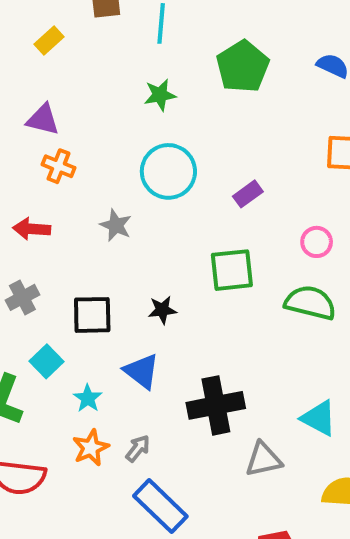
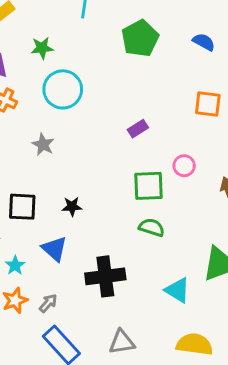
green star: (160, 95) -> (42, 48), moved
cyan circle: (168, 171) -> (63, 89), moved
green square: (232, 270) -> (149, 186), moved
green semicircle: (310, 303) -> (152, 227), moved, size x0.7
gray triangle: (263, 459) -> (122, 342), moved

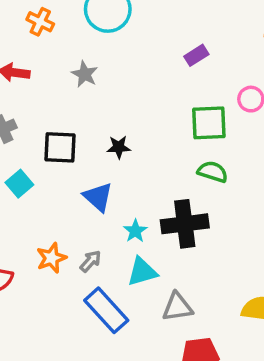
cyan star: (15, 265) -> (135, 231), moved
black cross: (105, 276) -> (185, 224), moved
cyan triangle: (177, 290) -> (142, 272), moved, turned -48

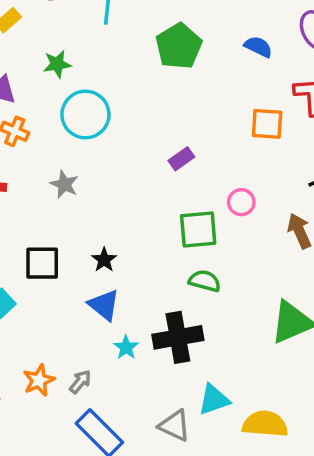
black star: (119, 147) -> (104, 260), turned -30
blue triangle: (98, 197) -> (104, 305), moved
cyan triangle: (142, 272) -> (214, 400), moved
gray triangle: (177, 307) -> (174, 426), turned 36

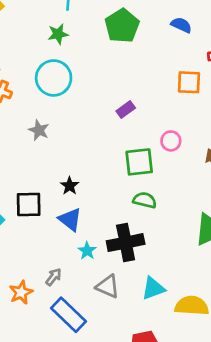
green star: (57, 64) -> (58, 34), moved
black square: (42, 263) -> (29, 204), moved
orange star: (39, 380) -> (21, 292), moved
gray triangle: (174, 426) -> (108, 286), moved

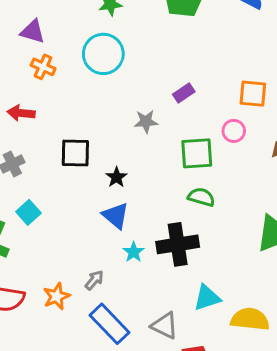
orange square: (189, 82) -> (253, 94), moved
gray star: (39, 130) -> (146, 121), moved, turned -30
black square: (29, 204) -> (75, 153), moved
gray triangle: (108, 286) -> (165, 326), moved

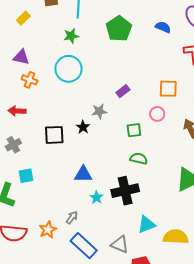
green square: (197, 153) -> (134, 130), size x0.7
black star: (116, 177) -> (83, 127), moved
cyan square: (28, 212) -> (26, 176), turned 35
blue triangle: (116, 216) -> (83, 174), turned -36

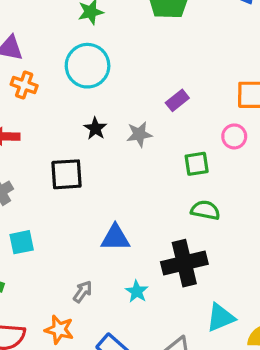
black star: (83, 127) -> (95, 128), moved
cyan star: (96, 197) -> (137, 291), moved
gray arrow: (72, 218) -> (83, 292), moved
orange star: (48, 230) -> (59, 330), turned -30

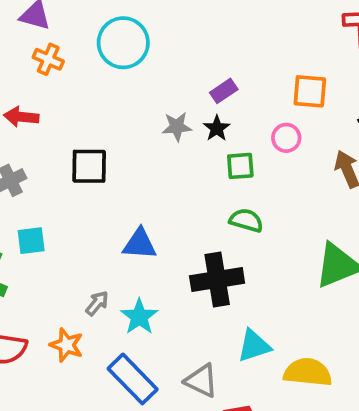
black star: (95, 128) -> (217, 128), moved
cyan star: (137, 291) -> (139, 317), moved, size x1.4

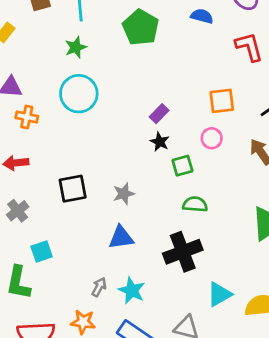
gray star: (177, 127) -> (124, 194), moved

